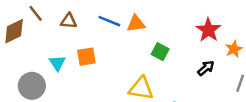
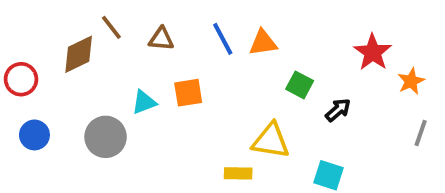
blue line: (109, 21) -> (223, 39), turned 40
cyan triangle: (57, 63) -> (144, 102), turned 42
black arrow: (206, 68) -> (338, 110), moved

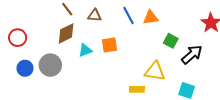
brown diamond: (79, 54) -> (66, 33), moved
black arrow: (338, 110) -> (192, 55), size x1.5
gray circle: (106, 137) -> (50, 65), moved

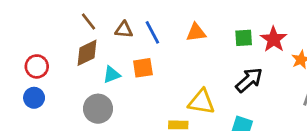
blue line: (128, 15) -> (152, 32), moved
red circle: (18, 38) -> (37, 66), moved
green square: (171, 41) -> (244, 38), moved, turned -32
gray circle: (50, 65) -> (98, 109), moved

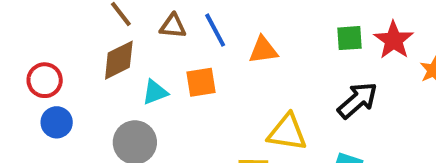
orange triangle: (196, 32) -> (263, 50), moved
blue circle: (34, 98) -> (57, 122), moved

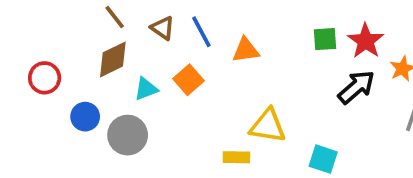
brown triangle: (173, 26) -> (163, 28), turned 30
orange square: (201, 82) -> (188, 80), turned -32
black arrow: (357, 100) -> (356, 87), moved
blue circle: (57, 122) -> (85, 117), moved

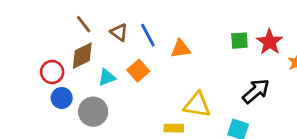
red circle: (45, 78) -> (52, 72), moved
black arrow: (356, 87) -> (256, 91), moved

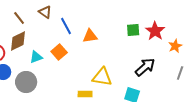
brown triangle: (119, 32) -> (45, 12), moved

